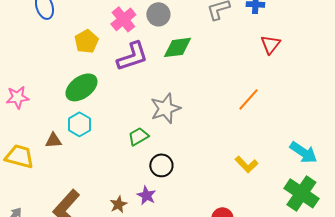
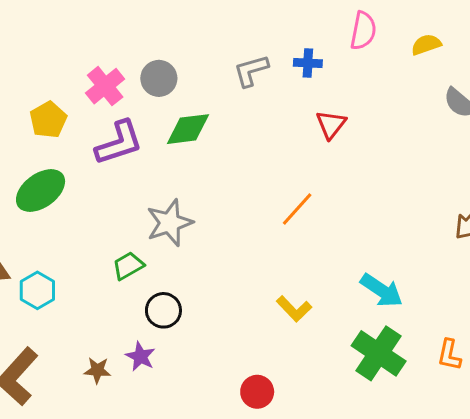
cyan hexagon: (79, 124) -> (37, 290), moved
brown star: (118, 204) -> (97, 370), turned 30

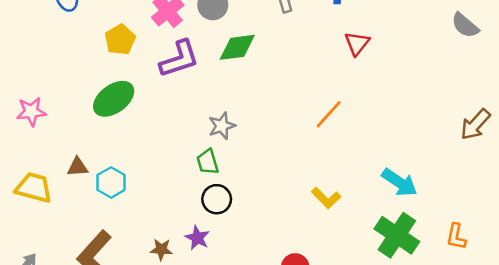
gray star: (170, 223) -> (222, 126), size x0.7
green trapezoid: (128, 266) -> (208, 162), moved, turned -76

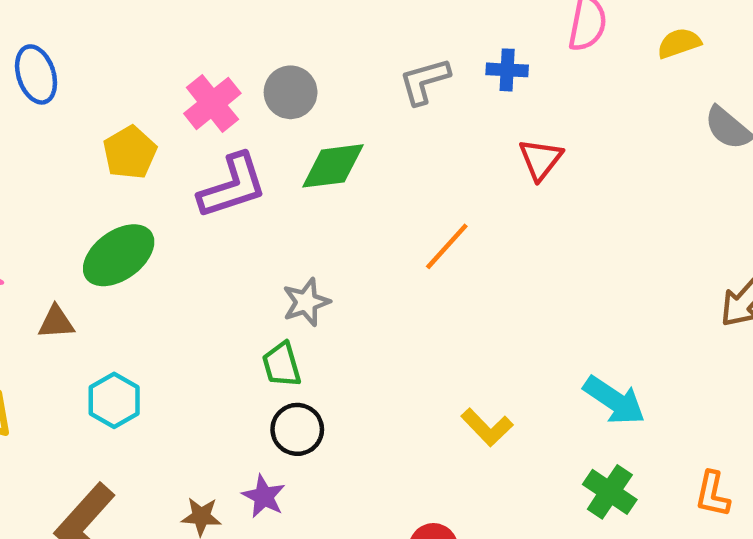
orange line: (329, 114) -> (447, 246), moved
brown triangle: (78, 167) -> (56, 322), moved
green cross: (397, 235) -> (610, 492), size x0.7

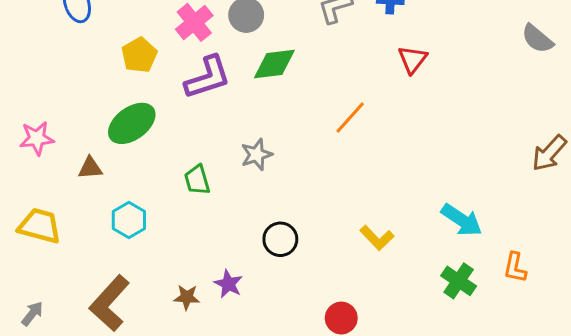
green trapezoid: (282, 365) -> (197, 180), moved
black circle: (297, 429) -> (280, 239), moved
orange L-shape: (712, 494) -> (515, 268), moved

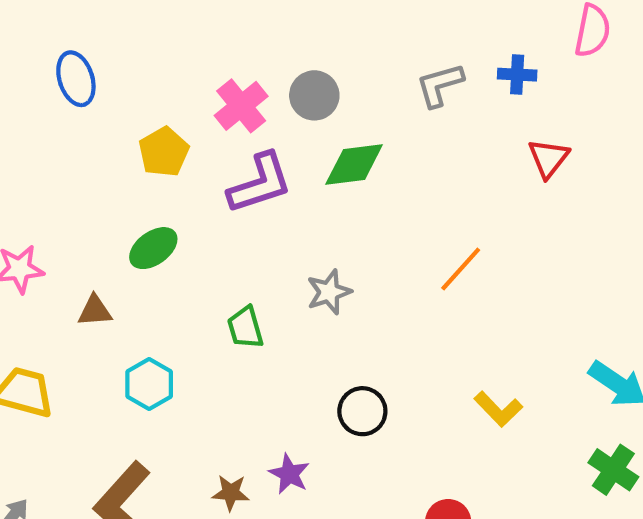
orange line: (350, 117) -> (461, 269), moved
green ellipse: (132, 123) -> (153, 248), size x0.7

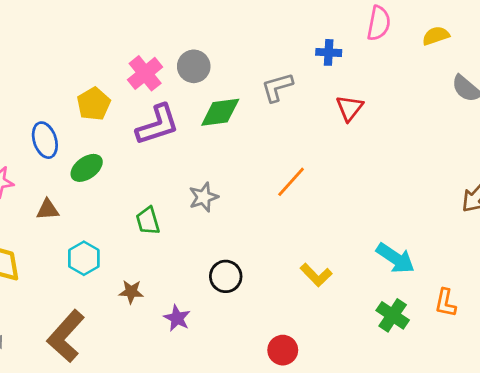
blue ellipse: (76, 79) -> (45, 140), moved
gray L-shape: (440, 85) -> (277, 87), moved
brown star: (231, 493) -> (131, 292), moved

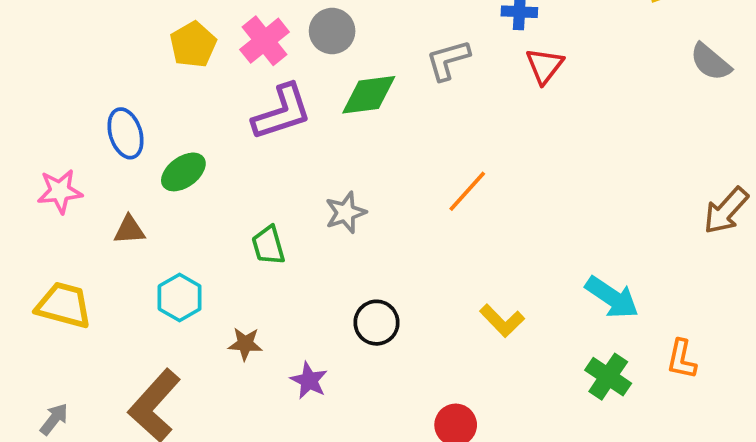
yellow pentagon: (94, 104) -> (193, 45), moved
red triangle: (350, 108) -> (544, 66), moved

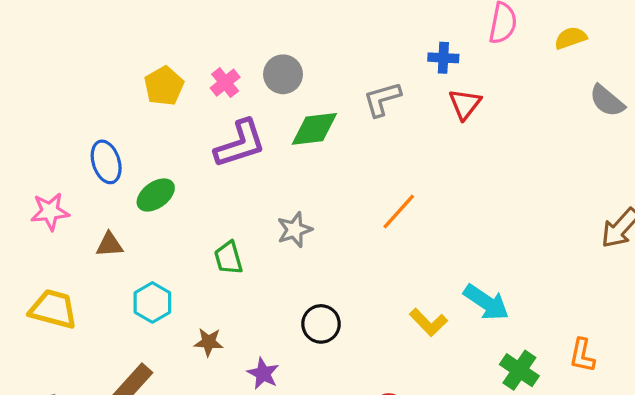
pink cross: (265, 41) -> (225, 83), size x0.7
cyan arrow: (612, 297) -> (486, 302), moved

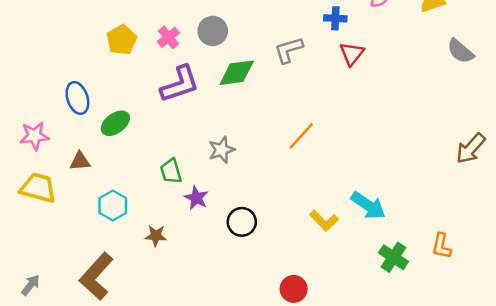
yellow trapezoid: (53, 309) -> (38, 188), moved
purple star: (263, 374) -> (196, 198), moved

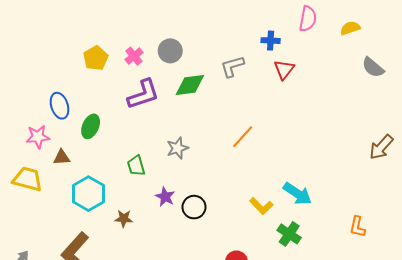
green ellipse: (115, 123) -> (91, 126), turned -30
pink star: (34, 136) -> (38, 137), moved
purple star: (196, 198) -> (165, 197), moved
cyan hexagon: (113, 205) -> (88, 194), size x1.4
green cross: (393, 257) -> (289, 234), moved

